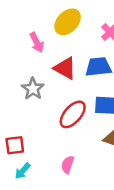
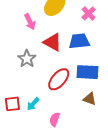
cyan arrow: (23, 171) -> (33, 104), moved

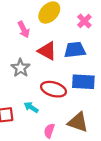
red ellipse: (59, 79) -> (54, 89), turned 65
brown triangle: (90, 99) -> (78, 122), moved, size x1.5
cyan arrow: (33, 104) -> (31, 107), moved, turned 80

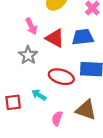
pink arrow: (24, 30) -> (31, 26), moved

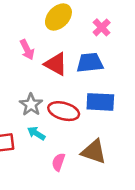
gray star: (28, 55) -> (31, 105), moved

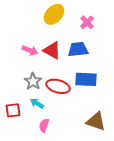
pink arrow: (27, 50) -> (30, 50), moved, turned -42
brown triangle: (94, 152) -> (96, 121), moved
pink semicircle: (58, 162) -> (44, 125), moved

